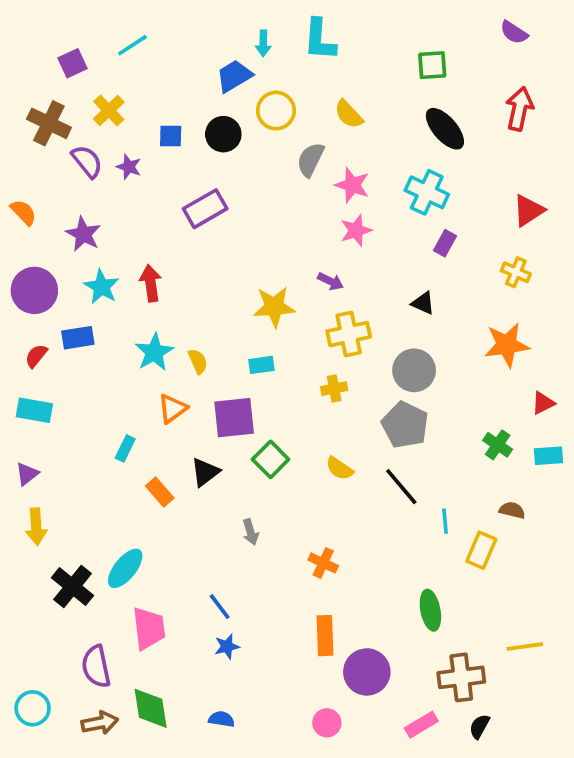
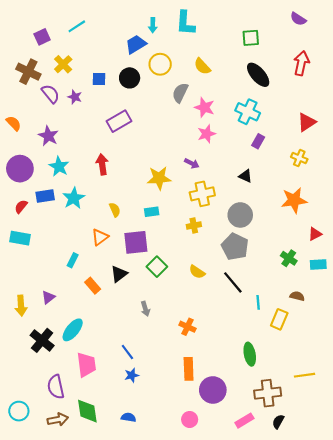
red arrow: (151, 283) -> (102, 164), moved
cyan star: (154, 352) -> (74, 198), moved
purple triangle: (27, 474) -> (48, 297), moved

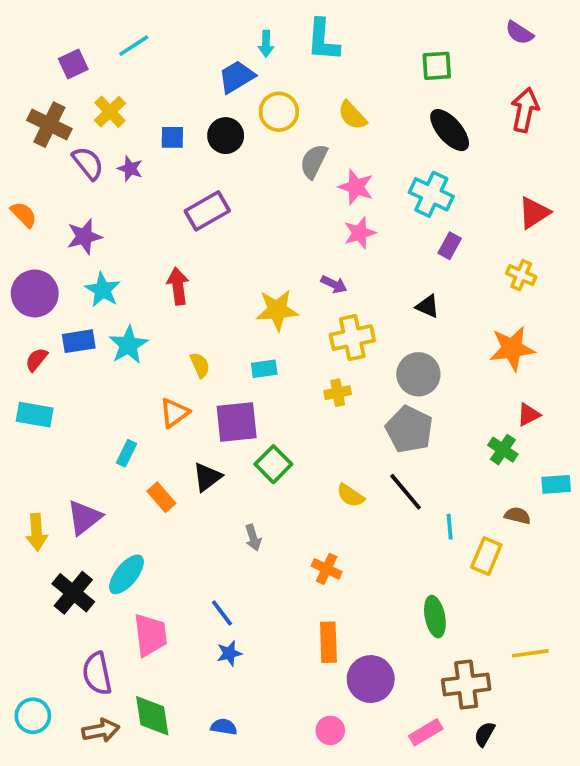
purple star: (48, 136) -> (84, 237), turned 30
red triangle: (315, 234) -> (529, 415), moved
cyan rectangle: (318, 265) -> (556, 484), moved
yellow semicircle: (197, 272) -> (350, 495), moved
purple triangle: (48, 297) -> (84, 517), size x1.5

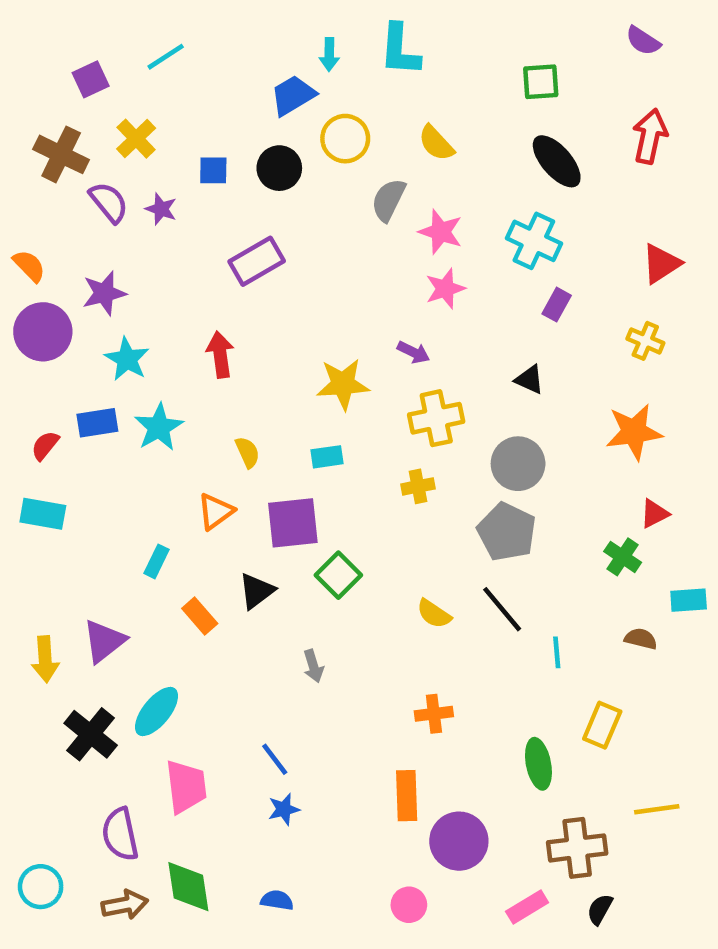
purple circle: (35, 293) -> (43, 332), moved
yellow rectangle: (486, 556) -> (602, 725), moved
orange cross: (327, 569) -> (434, 714), moved, turned -32

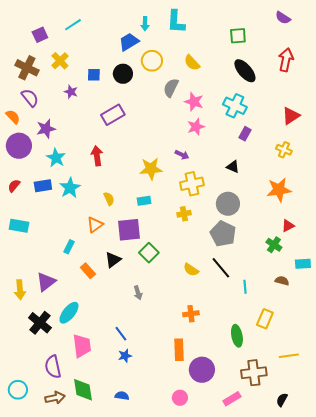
purple semicircle: (109, 202) -> (30, 98), moved
red semicircle: (45, 445) -> (14, 186), moved
black semicircle: (600, 909) -> (282, 400), moved

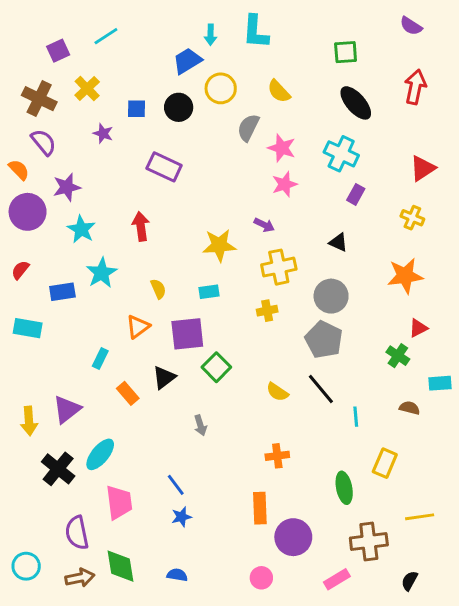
purple rectangle: (113, 115) -> (164, 167), turned 55
blue rectangle: (43, 186) -> (62, 292), moved

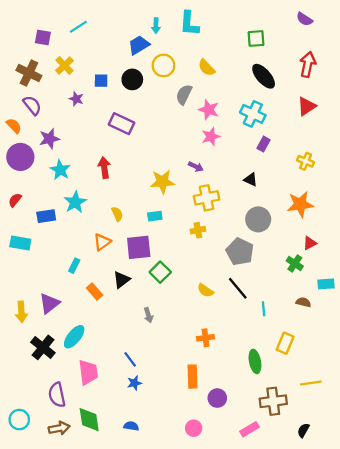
purple square: (58, 51) -> (43, 37), turned 35
red triangle: (423, 168) -> (307, 106), moved
gray circle: (331, 296) -> (258, 219), moved
purple circle: (293, 537) -> (217, 398), size x0.7

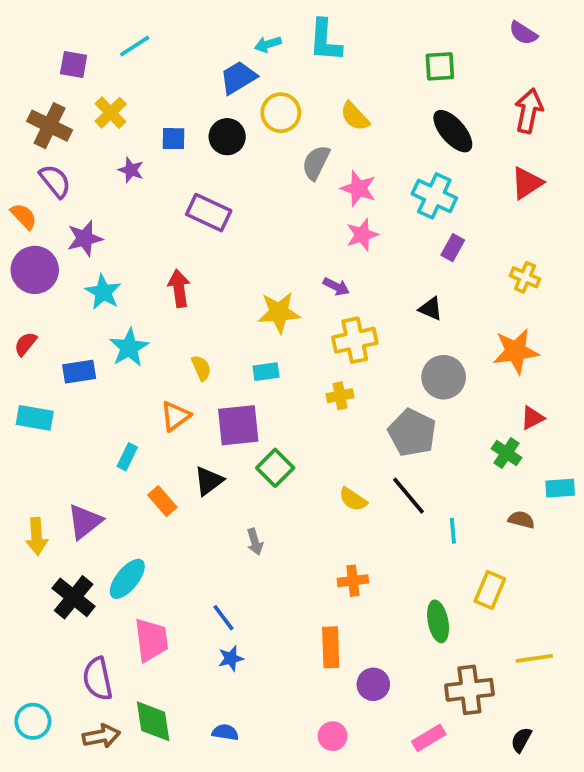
cyan arrow: (156, 26) -> (268, 44), turned 72

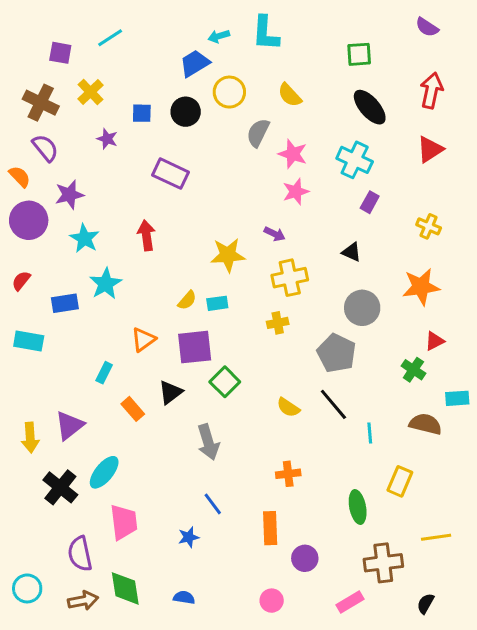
yellow semicircle: (201, 368) -> (187, 300), moved, turned 65
brown semicircle: (521, 520) -> (426, 424), size x1.5
gray arrow: (255, 542) -> (208, 442), size x1.6
blue line: (223, 618) -> (213, 504), moved

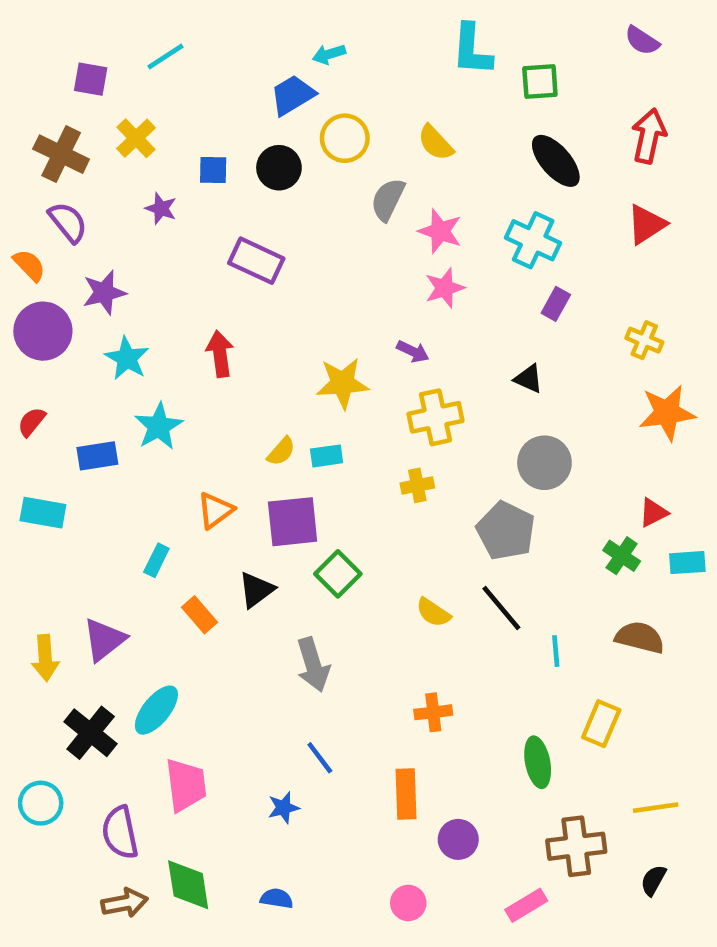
cyan L-shape: (266, 33) -> (472, 50), moved
orange star: (421, 287) -> (667, 413), moved
cyan rectangle: (457, 398) -> (687, 563), moved
cyan circle: (27, 588) -> (41, 803), moved
black semicircle: (426, 604) -> (653, 880), moved

